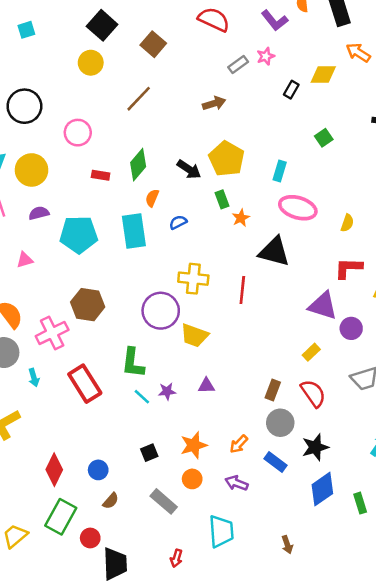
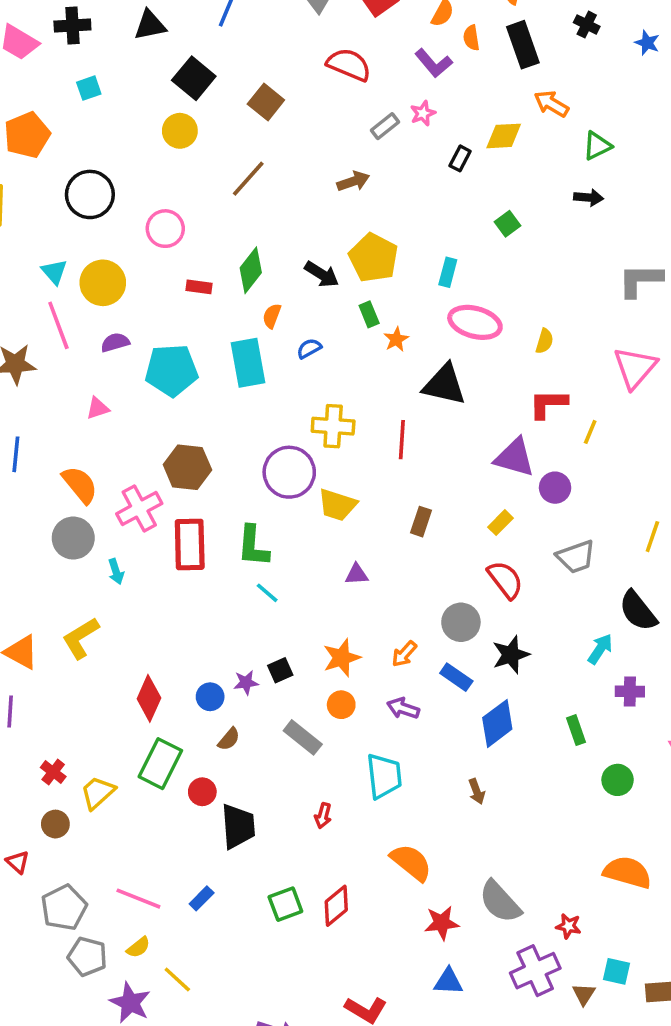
red rectangle: (85, 384) -> (190, 545), moved, turned 33
brown rectangle: (273, 390) -> (421, 522), moved
purple star: (167, 391) -> (246, 683), moved
blue diamond: (322, 489) -> (497, 723), moved

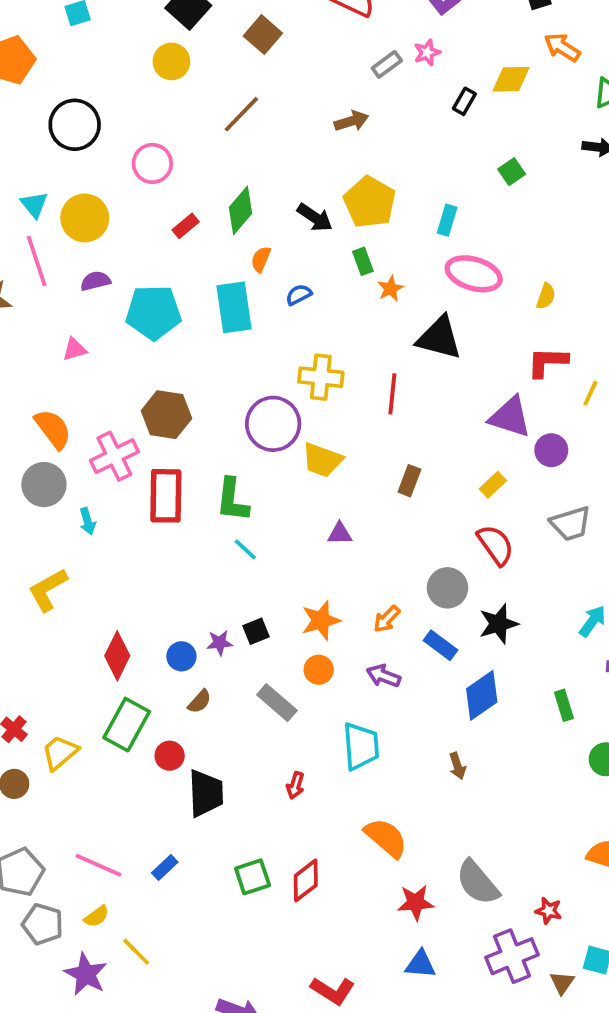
red rectangle: (199, 287) -> (186, 226), turned -50

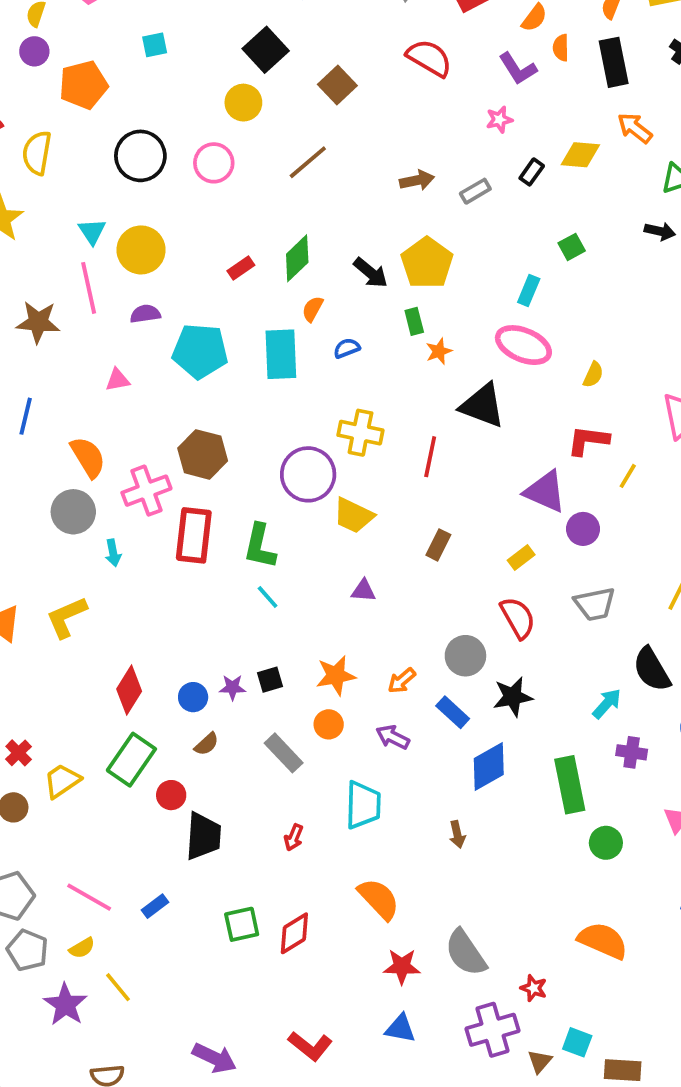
gray rectangle: (387, 64) -> (475, 191), moved
pink circle: (152, 163) -> (214, 163), moved
cyan rectangle: (447, 220) -> (529, 290), moved
green rectangle: (564, 705) -> (570, 785), size x1.8

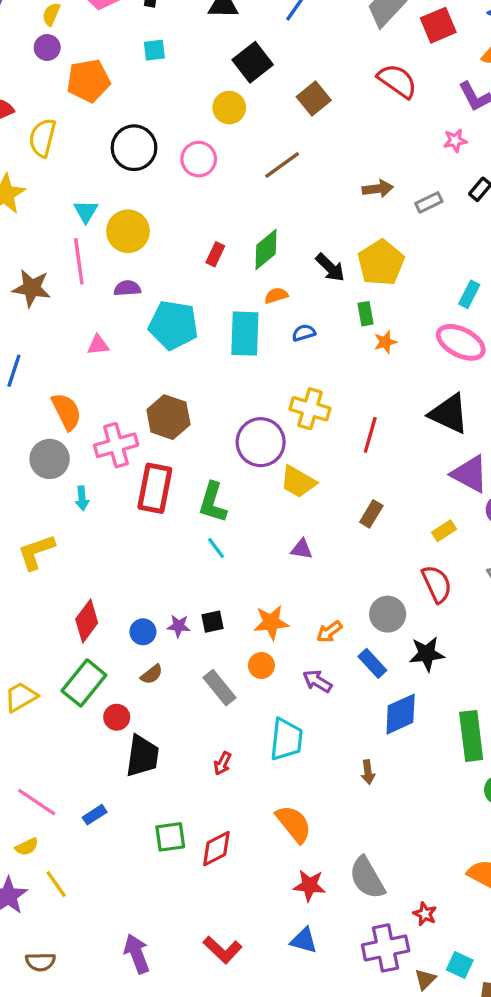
red rectangle: (241, 268) -> (215, 254), turned -35
orange semicircle: (313, 309) -> (276, 296), turned 40
black triangle: (482, 405) -> (449, 414), moved
purple arrow: (214, 1058) -> (137, 954), turned -141

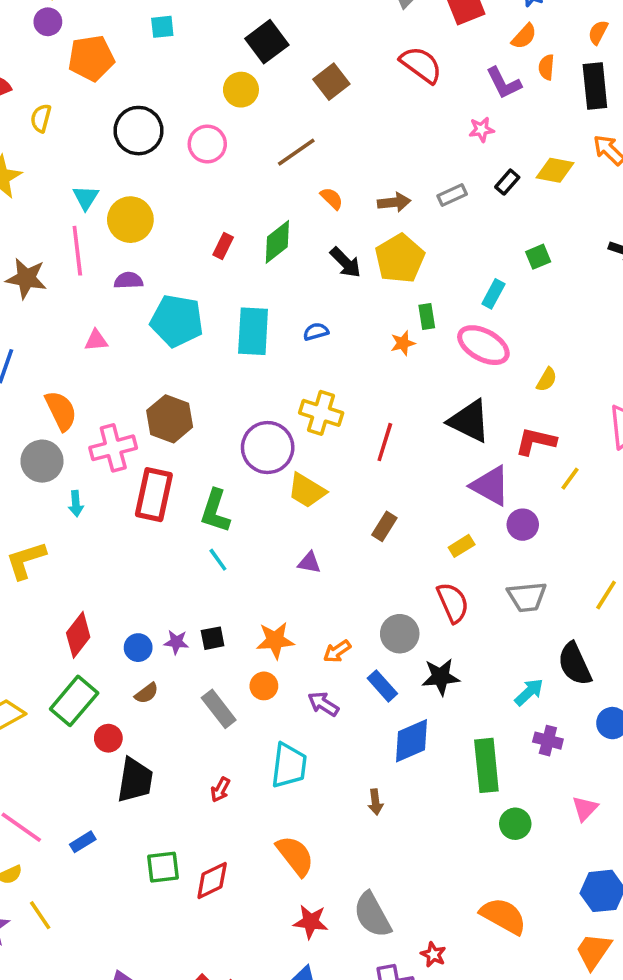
yellow semicircle: (42, 138) -> (41, 118), size x0.7
brown arrow: (378, 189) -> (394, 202), moved
orange semicircle: (276, 296) -> (332, 198), moved, turned 60
green rectangle: (366, 314) -> (427, 317), moved

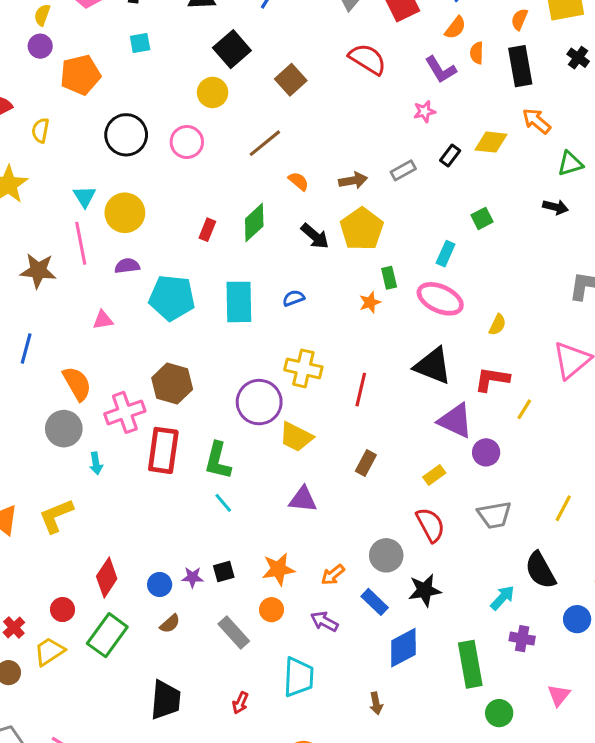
purple triangle: (309, 563) -> (303, 499), size x1.4
red circle: (108, 738) -> (63, 610), moved

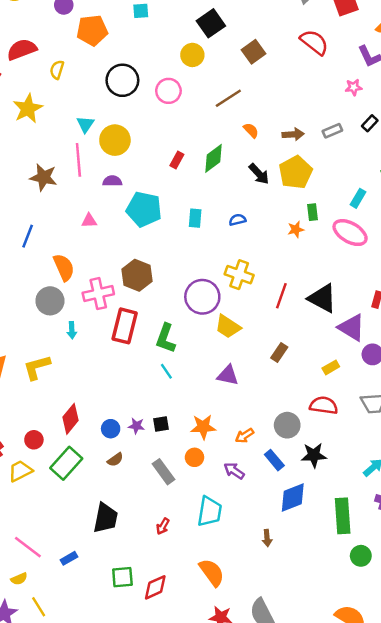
cyan rectangle: (239, 302) -> (195, 218), size x0.6
black triangle: (433, 366) -> (322, 298), moved
red semicircle: (430, 525) -> (324, 405), turned -60

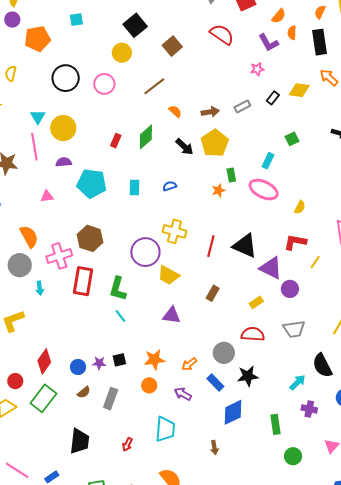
gray rectangle: (164, 472) -> (111, 399), moved, turned 60
green rectangle: (343, 516) -> (276, 424), size x0.7

